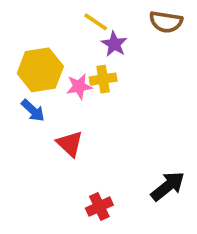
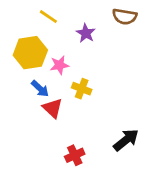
yellow line: (96, 22) -> (48, 17), moved
yellow cross: (103, 79) -> (82, 89), moved, turned 30
blue arrow: (33, 110) -> (40, 89), moved

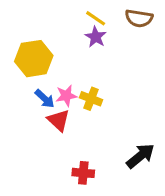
yellow line: (48, 17) -> (96, 18), moved
pink star: (59, 65) -> (66, 96), moved
red cross: (75, 155) -> (83, 173), turned 30

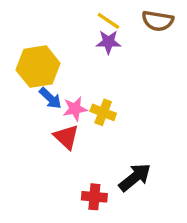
purple star: (96, 37) -> (108, 42), turned -30
blue arrow: (45, 99) -> (50, 98), moved
black arrow: (140, 156) -> (135, 177), moved

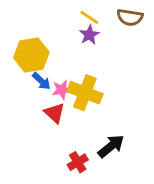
purple star: (108, 42) -> (89, 35), turned -30
yellow cross: (103, 112) -> (85, 93), size x1.6
red cross: (94, 197) -> (78, 162), turned -36

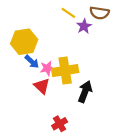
purple star: (89, 35) -> (84, 26), moved
yellow cross: (85, 93) -> (65, 71), turned -30
black arrow: (111, 146) -> (85, 92), moved, turned -30

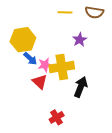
yellow line: (68, 13) -> (65, 12), turned -32
purple star: (84, 26) -> (80, 40), moved

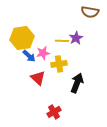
yellow line: (65, 12) -> (62, 41), moved
pink star: (45, 65) -> (43, 53), moved
yellow cross: (62, 67) -> (59, 64), size x0.7

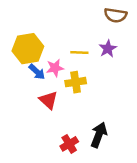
purple star: (76, 38) -> (108, 49), moved
black arrow: (77, 83) -> (99, 135), moved

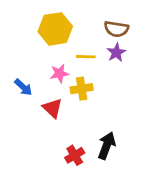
brown semicircle: (116, 15) -> (116, 29), moved
yellow hexagon: (28, 49) -> (55, 29), moved
blue arrow: (37, 72) -> (23, 87), moved

